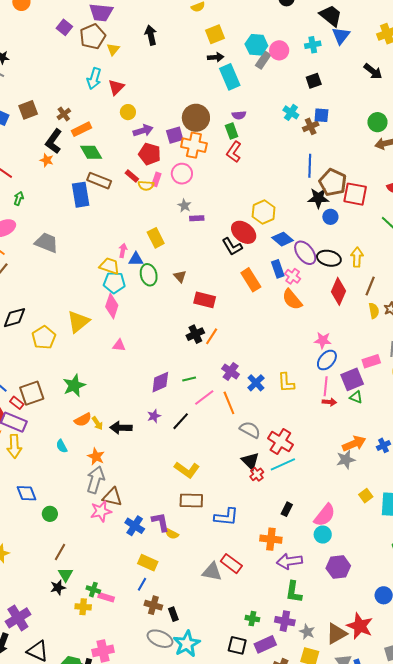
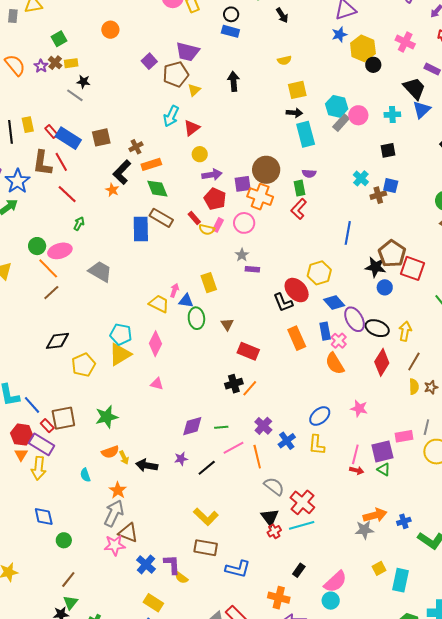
blue line: (310, 166) -> (348, 233), moved
cyan pentagon: (114, 283) -> (121, 334), moved
blue ellipse: (327, 360) -> (320, 416), moved

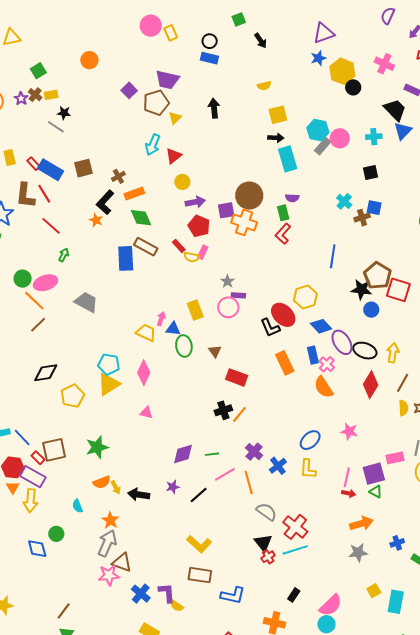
pink circle: (244, 223) -> (228, 307), moved
orange arrow: (375, 515) -> (361, 524), moved
green circle: (64, 540) -> (56, 534), moved

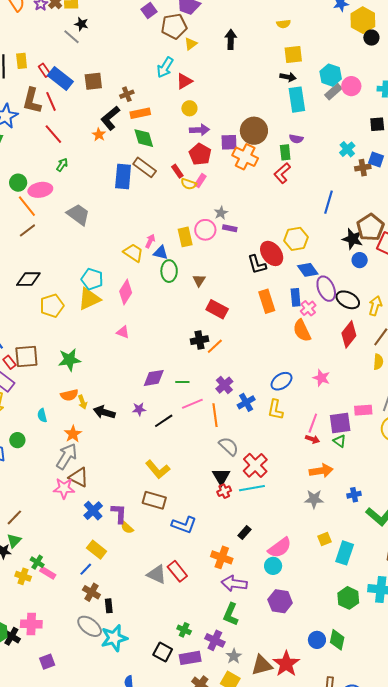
pink circle: (228, 307) -> (205, 230), moved

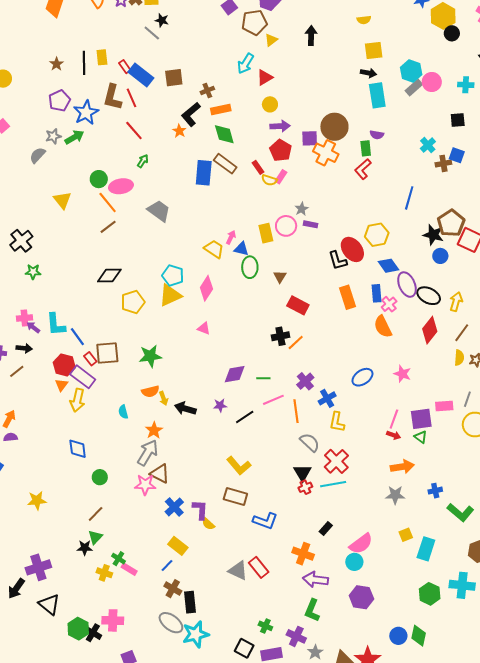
yellow L-shape: (275, 410) -> (337, 422), moved
green circle: (17, 440) -> (100, 477), moved
black rectangle: (109, 606) -> (190, 602), size x1.5

